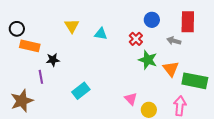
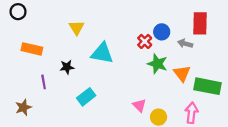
blue circle: (152, 20) -> (162, 32), moved
black circle: (17, 29) -> (18, 12), moved
cyan triangle: (101, 34) -> (102, 53), moved, size x1.6
black star: (53, 60) -> (67, 67), moved
brown star: (22, 101) -> (23, 107), size x0.7

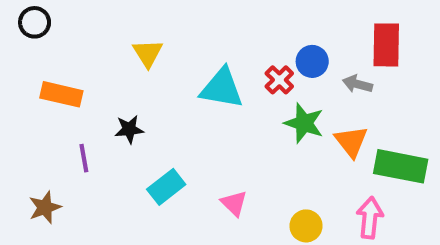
cyan triangle: (102, 53) -> (222, 88), moved
pink triangle: (139, 105) -> (234, 203), moved

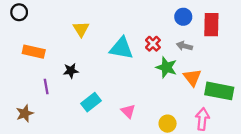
blue circle: (312, 61) -> (183, 17), moved
gray arrow: (357, 84) -> (184, 46), moved

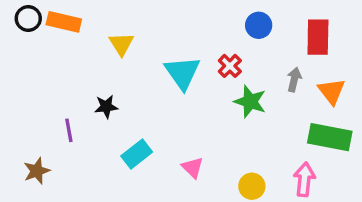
blue circle: (183, 17) -> (259, 25), moved
gray arrow: (184, 46) -> (294, 79), moved, turned 88
cyan triangle: (121, 48) -> (182, 73), turned 45
orange rectangle: (34, 52) -> (64, 22), moved
orange triangle: (192, 77) -> (331, 91), moved

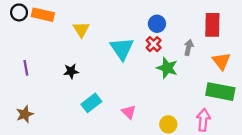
blue circle: (259, 25) -> (157, 24), moved
gray arrow: (294, 79) -> (189, 47), moved
purple line: (69, 130) -> (26, 68), moved

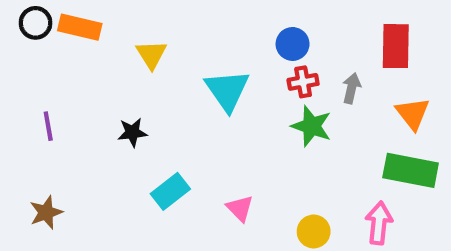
red cross: (154, 44) -> (303, 82), moved, turned 35

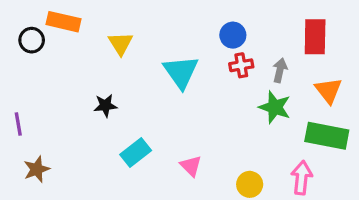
black circle: (36, 23) -> (32, 40), moved
purple line: (48, 126) -> (18, 124), moved
green star: (311, 126) -> (275, 107), moved

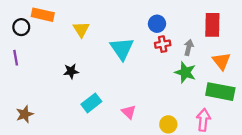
purple line: (18, 124) -> (16, 58), moved

